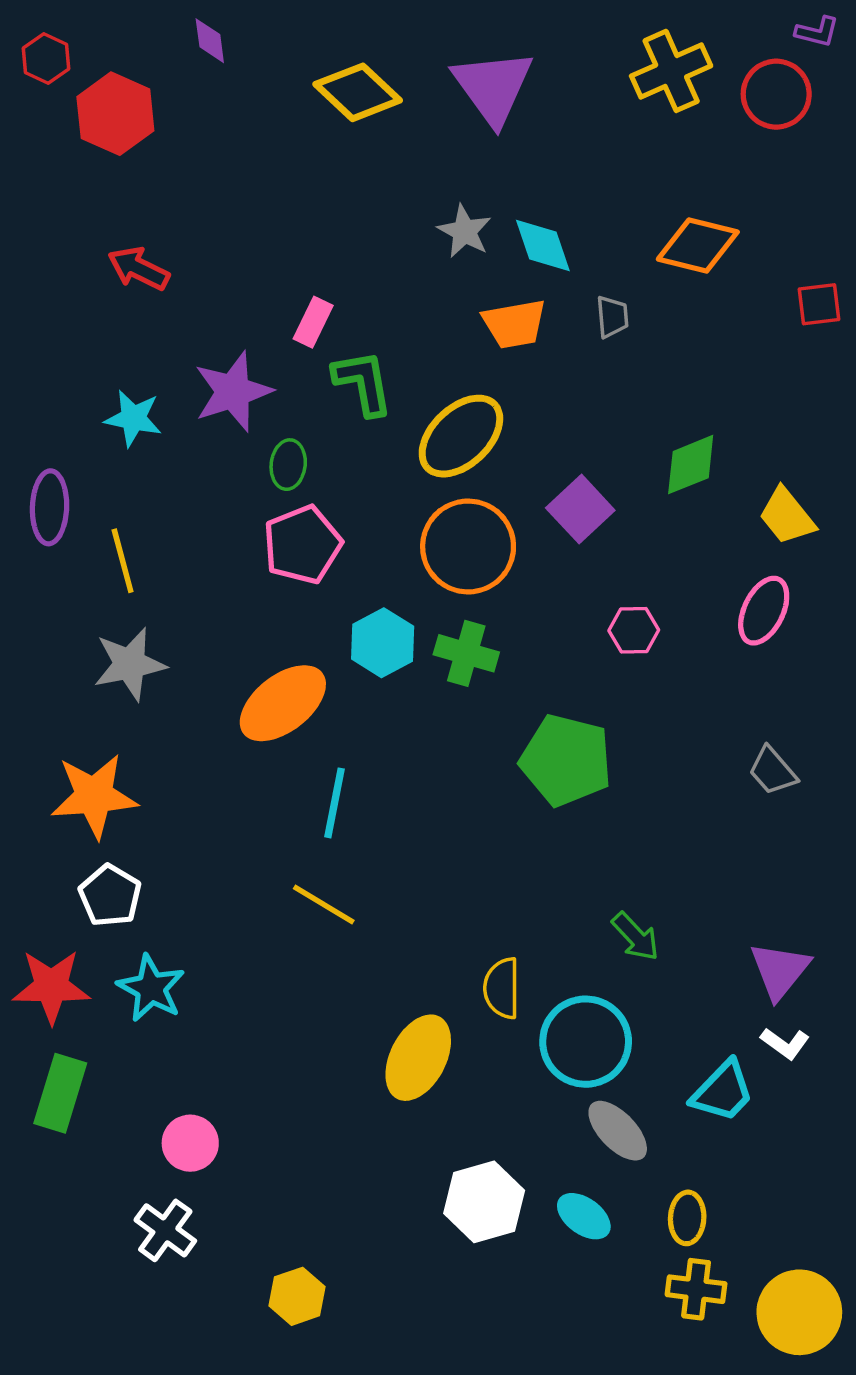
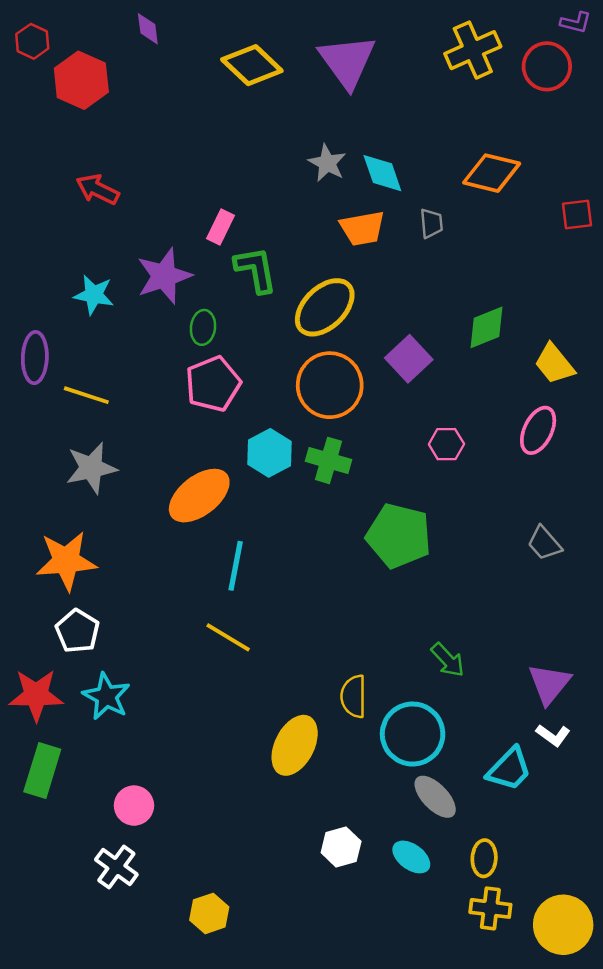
yellow line: (123, 561) -> (86, 395), turned -57
white hexagon: (484, 1202) -> (341, 847), size x0.7

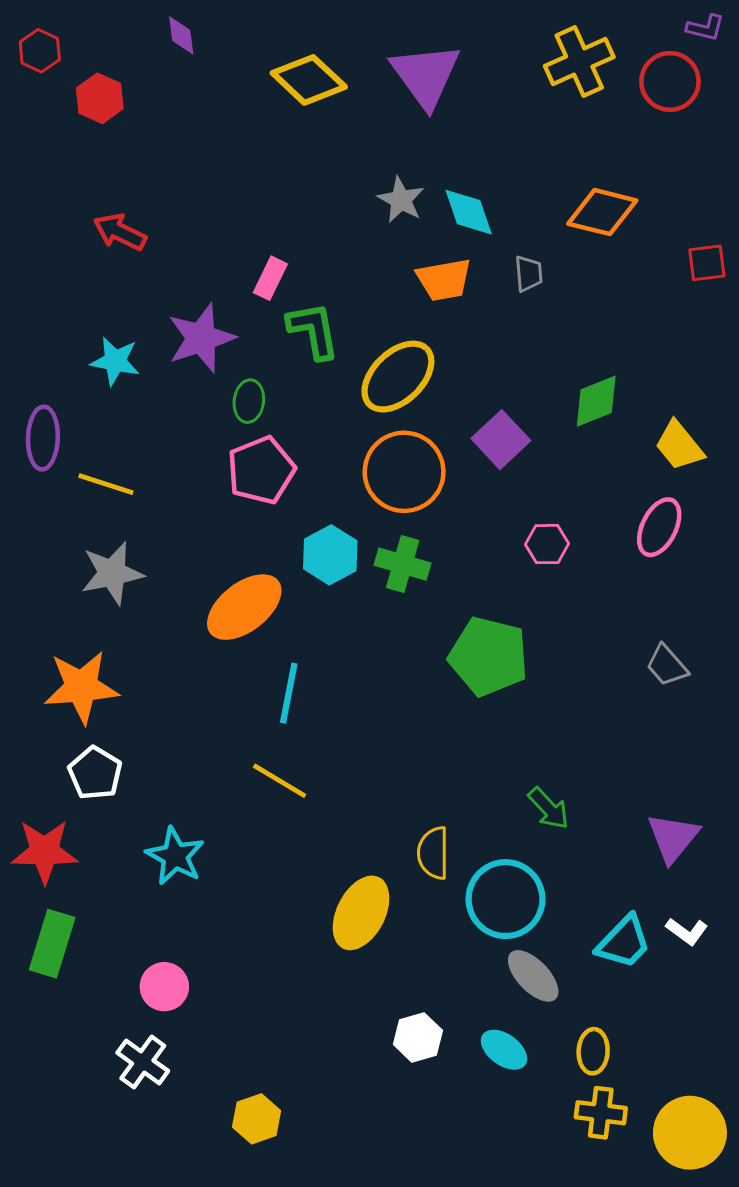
red hexagon: (81, 80) -> (100, 98), size x0.7
cyan star: (106, 696) -> (175, 856), moved
white L-shape: (553, 735) -> (687, 931), moved

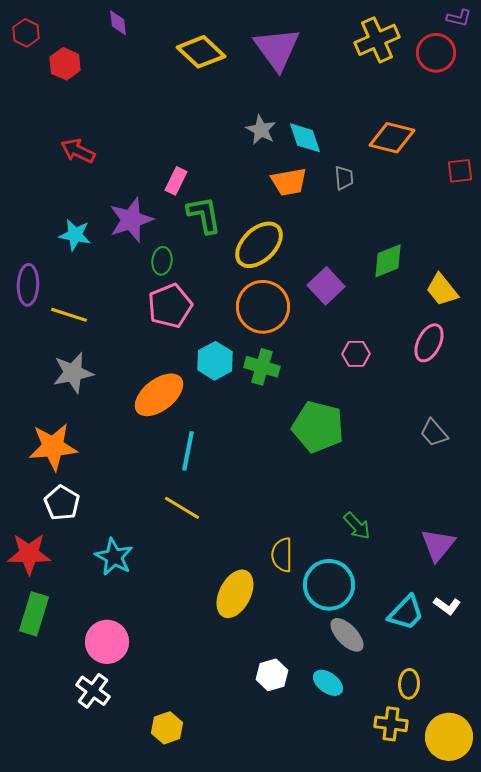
pink circle: (164, 987) -> (107, 642), size x1.4
yellow ellipse: (593, 1051) -> (409, 684), moved

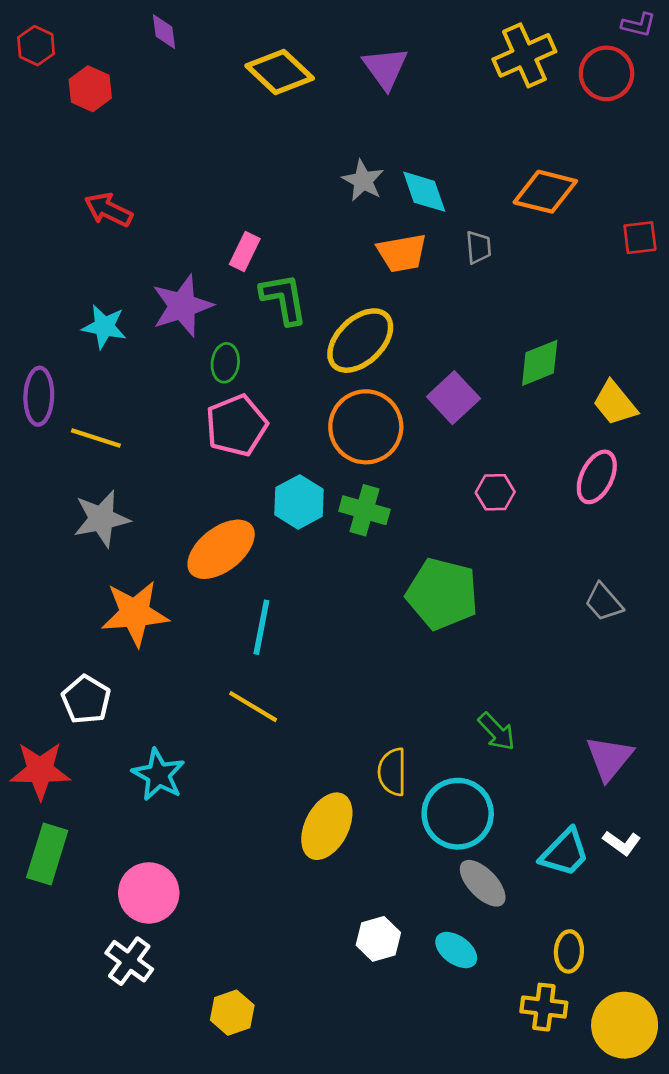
purple triangle: (277, 49) -> (385, 68), size x0.7
orange star: (53, 447) -> (135, 613), moved

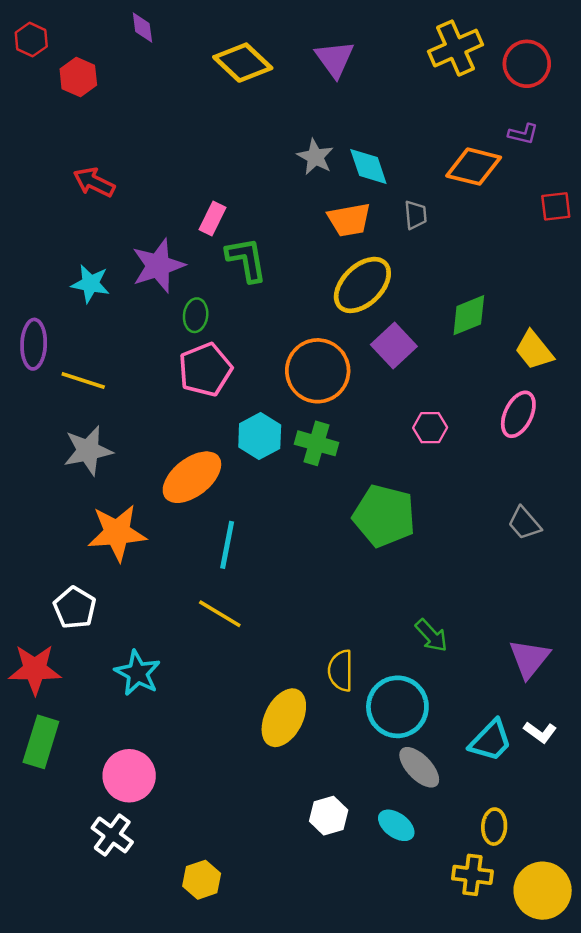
purple L-shape: (639, 25) -> (523, 134), moved
yellow ellipse: (360, 341) -> (362, 285), moved

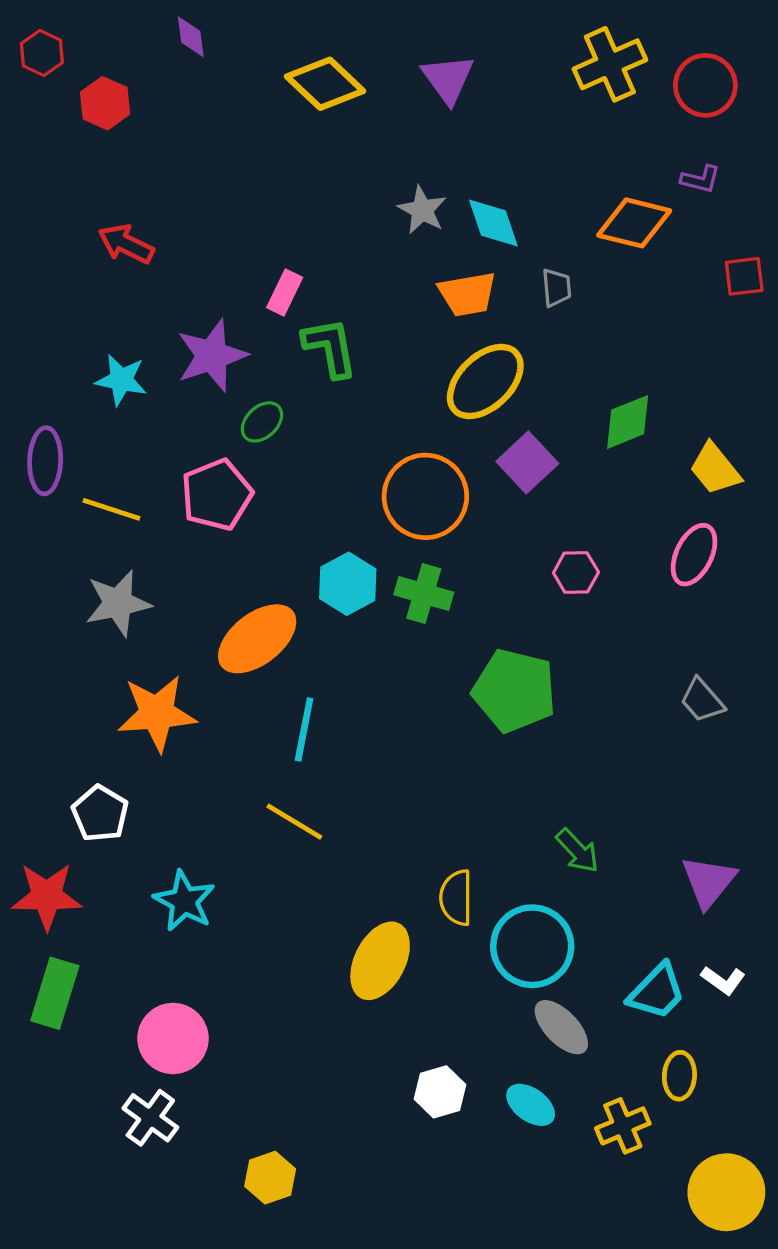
green ellipse: (196, 315) -> (262, 422), turned 40
pink pentagon: (205, 370) -> (217, 495), moved
yellow ellipse: (494, 827) -> (679, 1076), moved
yellow cross: (472, 875) -> (623, 1126), moved, turned -30

